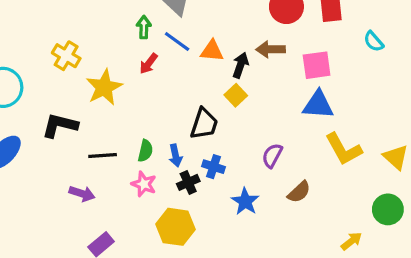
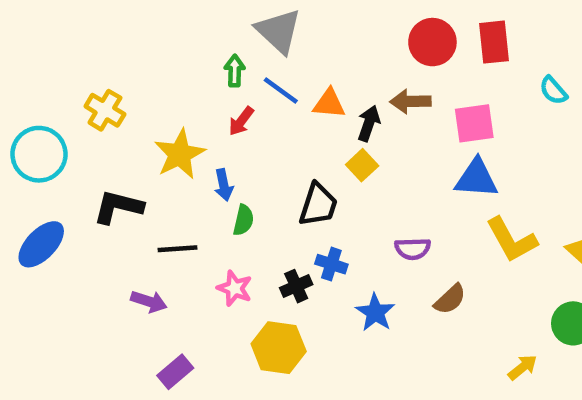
yellow cross: (66, 56) -> (105, 110), moved
green semicircle: (145, 151) -> (243, 220), moved
blue arrow: (175, 156) -> (224, 185), moved
purple semicircle: (272, 156) -> (413, 249), turned -120

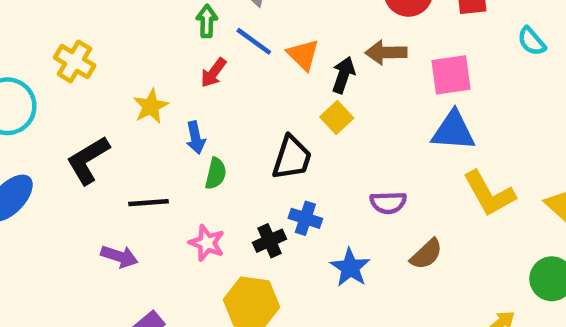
orange triangle: (329, 104) -> (303, 55), turned 40
yellow star: (180, 154) -> (151, 106), size x0.7
black L-shape: (118, 207) -> (88, 160), turned -45

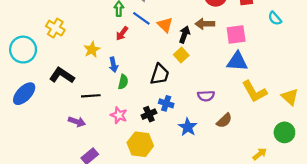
black L-shape: (88, 160) -> (62, 75), turned 65

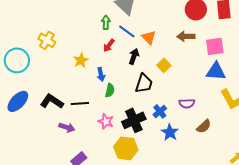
black arrow: (184, 35) -> (134, 56), moved
black L-shape: (62, 75) -> (52, 101), moved
blue cross: (166, 103) -> (160, 111), moved, turned 32
black cross: (149, 114) -> (134, 120), size x1.6

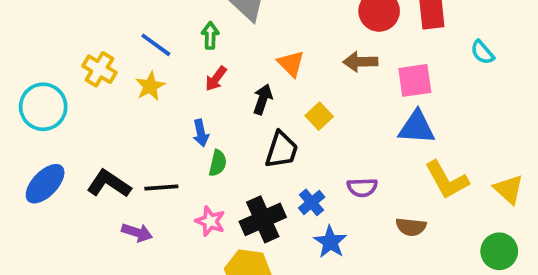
blue line: (127, 31) -> (156, 45), moved
yellow star: (81, 60) -> (150, 86), moved
brown semicircle: (204, 126) -> (411, 227), moved, turned 49

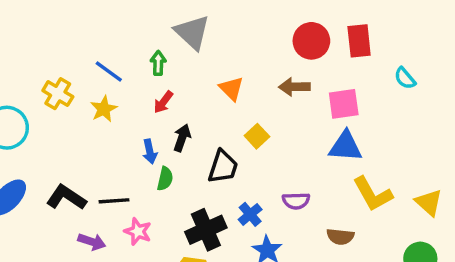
black arrow: (263, 99) -> (182, 138), moved
pink star: (210, 221) -> (138, 231), moved

